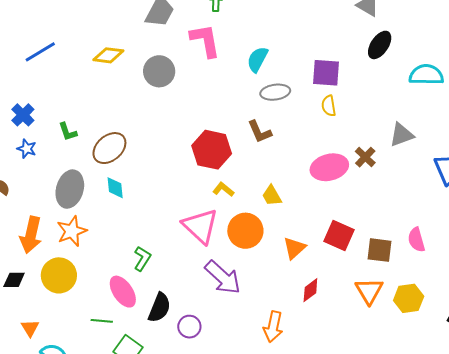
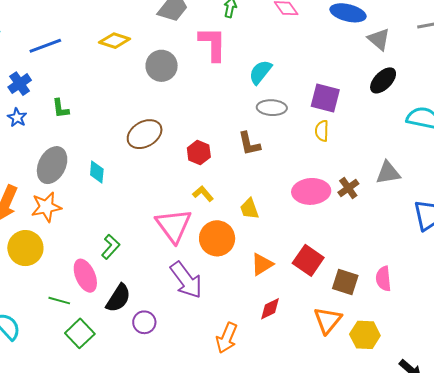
blue line: (40, 52) -> (45, 46), moved
brown ellipse: (109, 148) -> (145, 134), moved
red hexagon: (212, 150) -> (199, 152), size x0.6

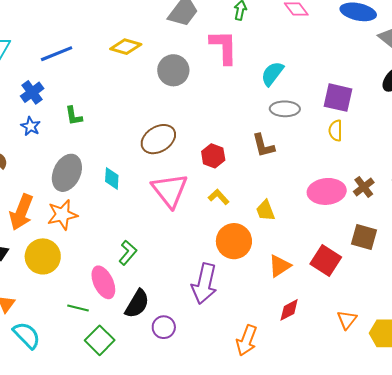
pink triangle: (174, 225) -> (170, 190), moved
purple arrow: (186, 280) -> (204, 284), turned 51
brown square: (345, 282) -> (364, 237), moved
orange triangle: (328, 320) -> (347, 320), size x0.7

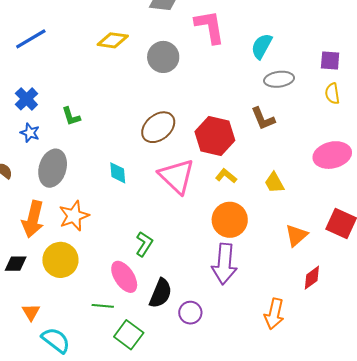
blue line: (57, 54) -> (31, 39), moved
purple square: (338, 98) -> (330, 61), size x0.7
red hexagon: (213, 156) -> (215, 136), size x1.6
gray ellipse: (67, 173) -> (53, 168), moved
orange circle: (234, 241) -> (230, 220), moved

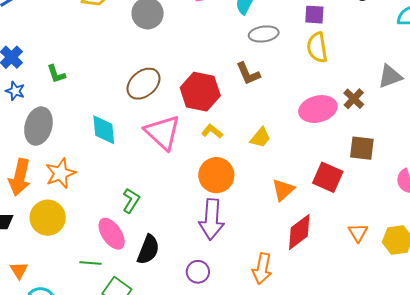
yellow semicircle: (332, 93) -> (317, 47), size x1.4
cyan diamond: (118, 173) -> (104, 130), size x1.4
yellow trapezoid: (274, 183) -> (260, 137), turned -110
red diamond: (312, 278) -> (299, 232), size x1.5
purple circle: (190, 313) -> (198, 272), moved

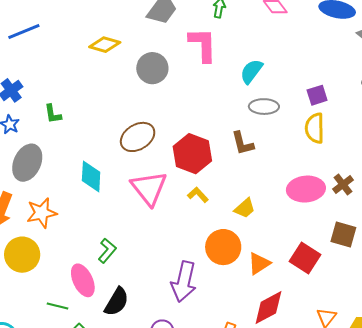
purple square: (314, 15) -> (317, 95), turned -30
orange circle: (216, 175) -> (223, 247), moved

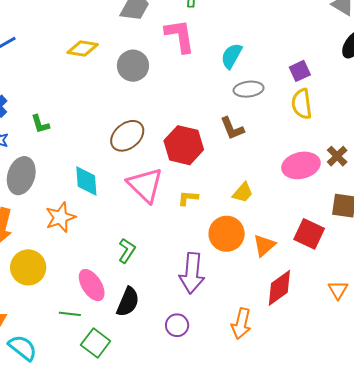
yellow L-shape: (198, 195) -> (188, 198), moved, turned -35
orange star: (42, 213) -> (60, 217), moved
green L-shape: (107, 251) -> (127, 251), moved

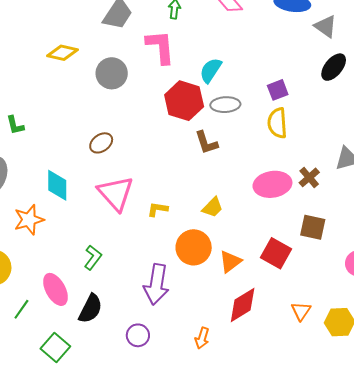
brown ellipse: (127, 136) -> (101, 143), size x0.7
red hexagon: (184, 145) -> (184, 101), moved
green line: (70, 314) -> (21, 309), moved, turned -65
orange arrow: (241, 324) -> (202, 338), size x0.7

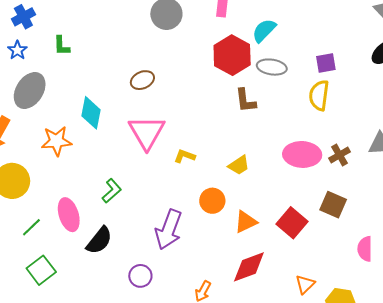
orange circle: (194, 247) -> (212, 201), size x0.7
green square: (55, 348) -> (41, 270), moved

